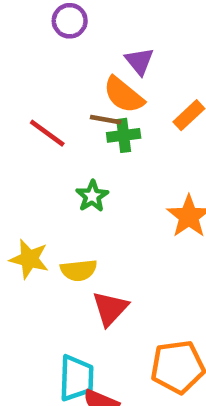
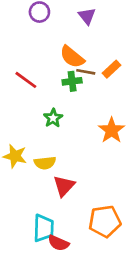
purple triangle: (139, 61) -> (87, 16), moved
brown line: (106, 120) -> (86, 72), moved

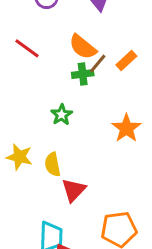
brown line: (86, 72) -> (98, 63), turned -60
red line: (26, 80) -> (27, 48), moved
yellow semicircle: (45, 163) -> (53, 164), turned 85

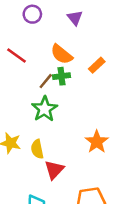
brown line: (98, 63) -> (46, 81), moved
green star: (62, 115) -> (44, 109), size x1.5
orange star: (126, 128) -> (97, 142), moved

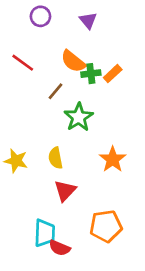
green cross: (62, 76) -> (91, 74), moved
green star: (44, 109) -> (79, 117), moved
yellow semicircle: (37, 149) -> (55, 158), moved

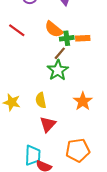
orange rectangle: (113, 74) -> (83, 38), turned 40
brown line: (55, 91) -> (60, 53), moved

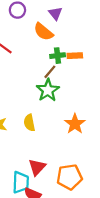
orange semicircle: (54, 29) -> (43, 32), moved
red triangle: (48, 124) -> (37, 167), moved

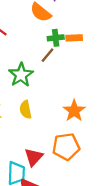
green star: (48, 90) -> (21, 75), moved
orange pentagon: (69, 177) -> (66, 147), moved

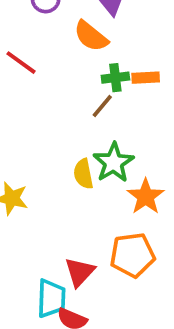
green star: (21, 75) -> (114, 163), moved
yellow semicircle: (26, 110) -> (83, 174), moved

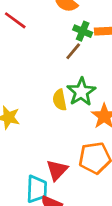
green cross: (115, 78) -> (83, 31), turned 30

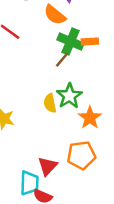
green cross: (83, 31) -> (71, 41), size x1.5

